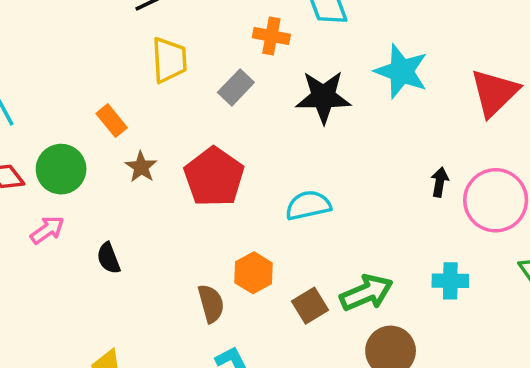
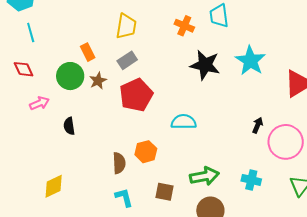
gray rectangle: (236, 87) -> (127, 60), moved
green circle: (61, 169) -> (70, 76), moved
brown square: (310, 306) -> (164, 192), moved, turned 30

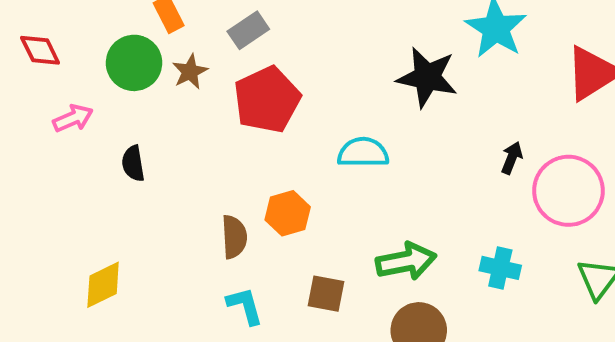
black star: (205, 65) -> (427, 77), moved

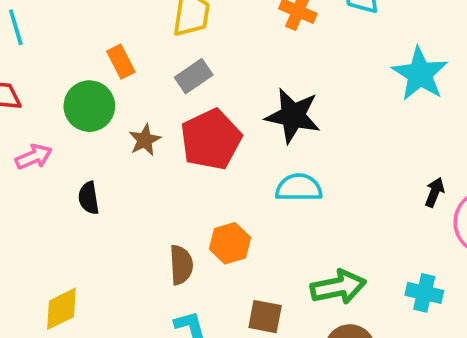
brown star: (190, 72) -> (145, 140), moved
black star: (427, 77) -> (293, 116), moved

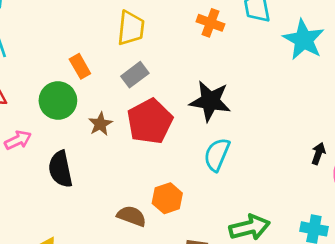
cyan star: (420, 74) -> (304, 40), moved
cyan semicircle: (299, 188) -> (217, 155), turned -64
black semicircle: (89, 198) -> (60, 169), size x1.5
brown semicircle: (181, 265) -> (132, 216), turned -64

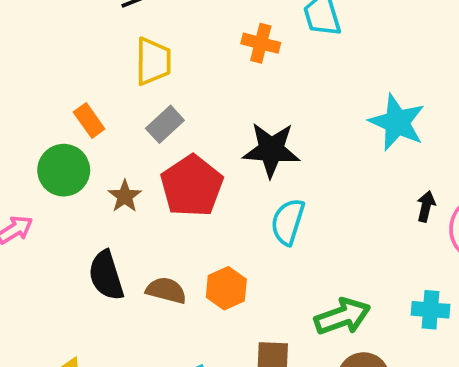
cyan star: (304, 40) -> (397, 122), moved
black semicircle: (60, 169) -> (106, 275), moved
brown semicircle: (132, 216) -> (166, 290), moved

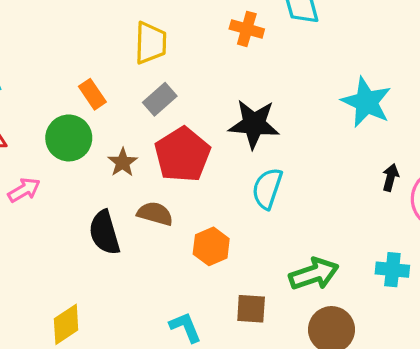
brown semicircle: (166, 290) -> (155, 214), moved

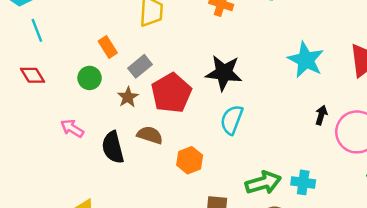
gray rectangle: (160, 99) -> (140, 66), moved
green circle: (69, 138) -> (90, 78), size x0.7
pink arrow: (24, 190) -> (72, 128), moved, turned -120
cyan cross: (392, 270) -> (303, 182), moved

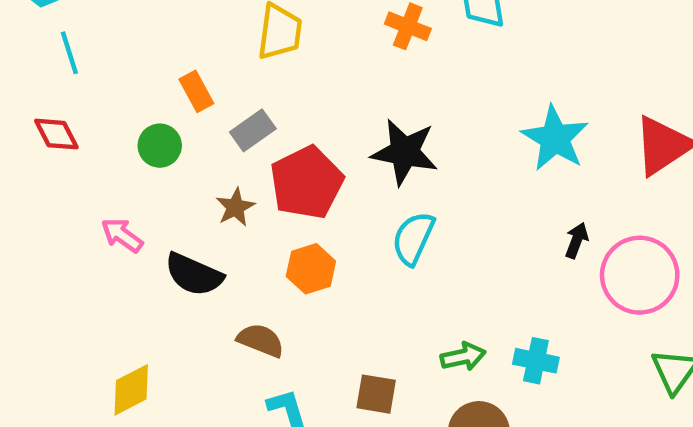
brown star: (128, 97) -> (235, 207), moved
brown semicircle: (150, 135) -> (261, 340), moved
black semicircle: (113, 147) -> (194, 275), turned -56
orange hexagon: (190, 160) -> (311, 269), moved
green arrow: (263, 183) -> (463, 357), size x0.7

